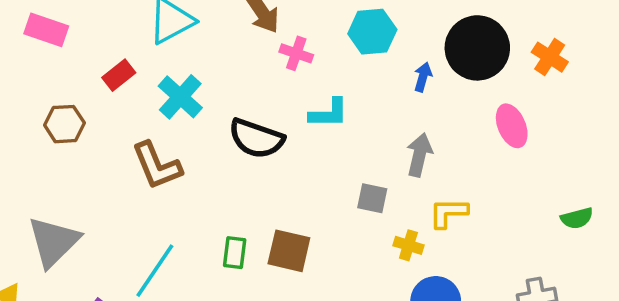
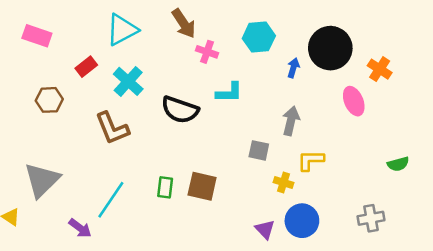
orange cross: (550, 57) -> (380, 69), moved

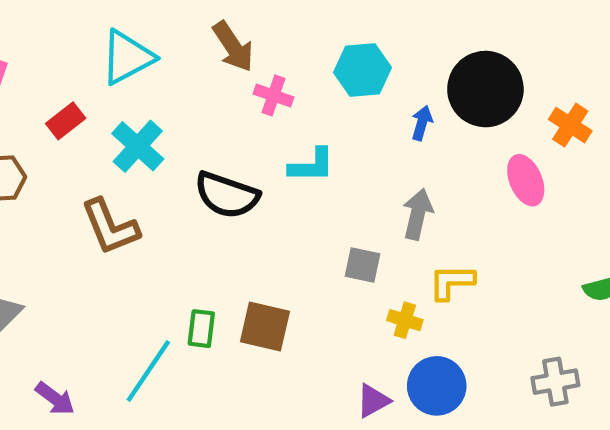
cyan line: (111, 200) -> (148, 371), moved
purple triangle: (265, 229) -> (373, 401), turned 45

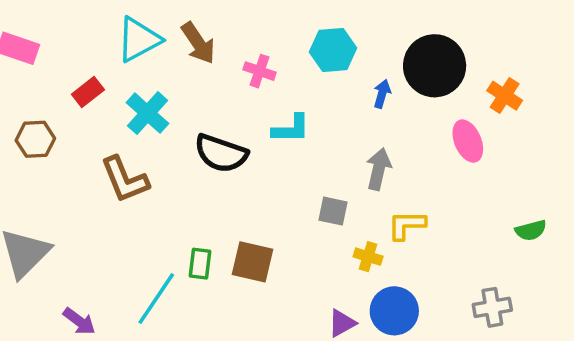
brown arrow: (233, 47) -> (198, 43), moved

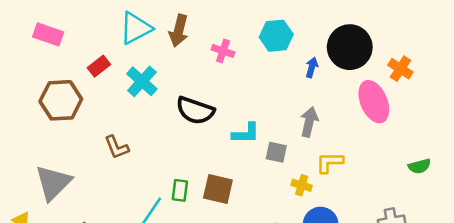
brown arrow: (198, 43) -> (179, 31), turned 48
cyan L-shape: (291, 129) -> (246, 133), moved
brown hexagon: (35, 139) -> (61, 100), size x1.5
pink ellipse: (468, 141) -> (374, 102), size x1.4
brown L-shape: (125, 180) -> (117, 147), moved, size x0.7

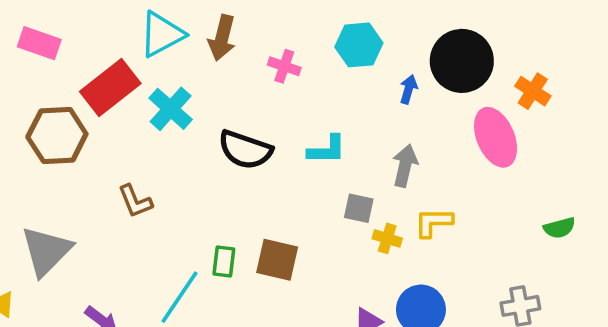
red rectangle: (99, 66) -> (110, 88), size x1.8
cyan L-shape: (246, 133) -> (327, 150), moved
yellow cross: (302, 185) -> (387, 238), moved

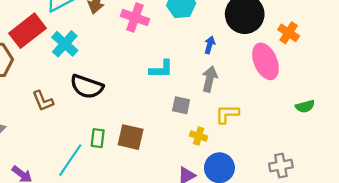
pink cross: (284, 66) -> (135, 17), size x1.4
blue arrow: (409, 89) -> (210, 45), moved
black semicircle: (245, 150) -> (87, 87), moved
green semicircle: (559, 228) -> (305, 106), moved
yellow cross: (387, 238) -> (199, 136), moved

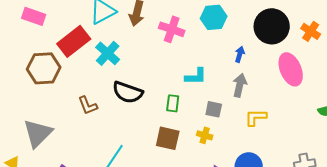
orange cross: (289, 33) -> (311, 31), moved
yellow cross: (199, 136) -> (205, 135), moved
green rectangle: (98, 138) -> (173, 103), moved

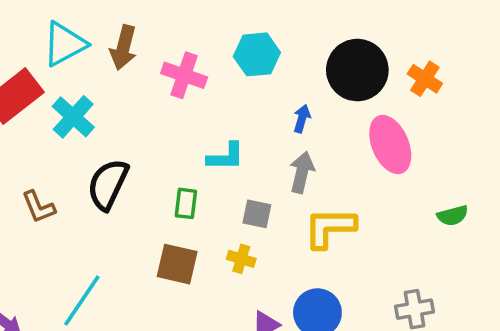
black semicircle: (128, 92) -> (108, 184), turned 96
yellow L-shape: (256, 117) -> (330, 228), size x1.4

